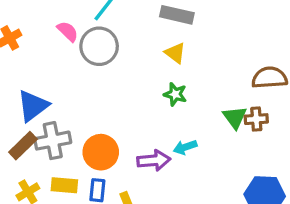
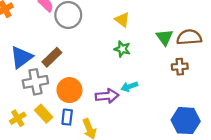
green triangle: (235, 117) -> (165, 37), moved
brown rectangle: (23, 146) -> (52, 57), moved
yellow rectangle: (64, 185) -> (44, 114), turned 42

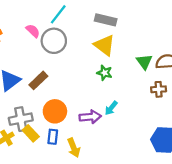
yellow triangle: (122, 20) -> (105, 45), size x1.5
gray cross: (35, 82) -> (21, 119), moved
cyan arrow: (129, 87) -> (111, 108), turned -32

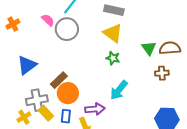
brown rectangle: (38, 80) -> (59, 80), moved
cyan arrow: (111, 108) -> (119, 90), size x1.5
purple arrow: (90, 117) -> (95, 109), moved

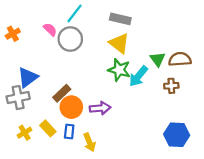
green star: (113, 58) -> (119, 70), size x1.5
cyan arrow: (119, 90) -> (138, 76), moved
gray cross: (37, 100) -> (18, 98), moved
purple arrow: (95, 109) -> (100, 108), moved

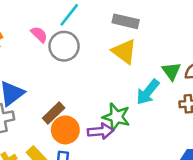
green star: (119, 70) -> (116, 117), moved

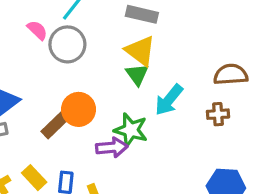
green triangle: (171, 71) -> (137, 75), moved
orange circle: (65, 130) -> (79, 109), moved

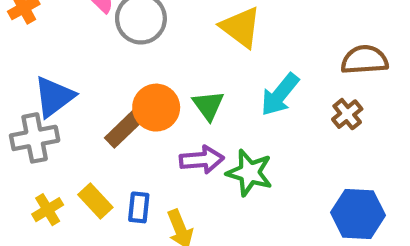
green triangle: (137, 75) -> (208, 105), moved
brown cross: (218, 114) -> (347, 114), turned -35
green star: (131, 130) -> (249, 173), moved

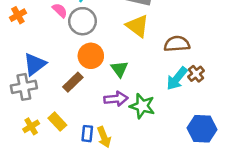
brown semicircle: (365, 60) -> (177, 44), moved
cyan arrow: (280, 95) -> (177, 79), moved
orange circle: (156, 108) -> (91, 56), moved
blue rectangle: (139, 207) -> (87, 134), moved

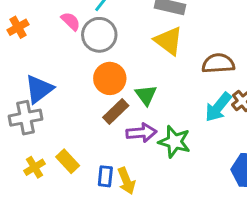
brown rectangle: (73, 82) -> (116, 112), moved

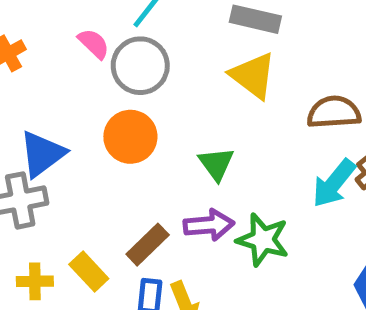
orange circle: (110, 78) -> (130, 137), moved
brown rectangle: (116, 112) -> (148, 245), moved
yellow cross: (35, 167) -> (35, 281), turned 30

